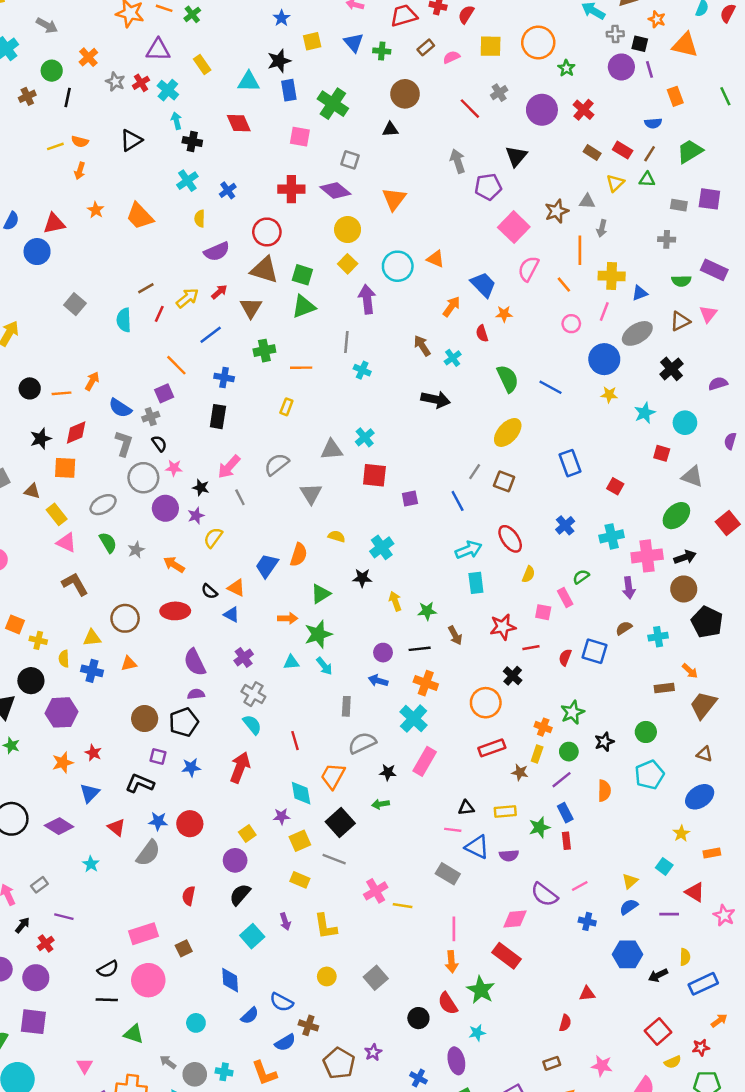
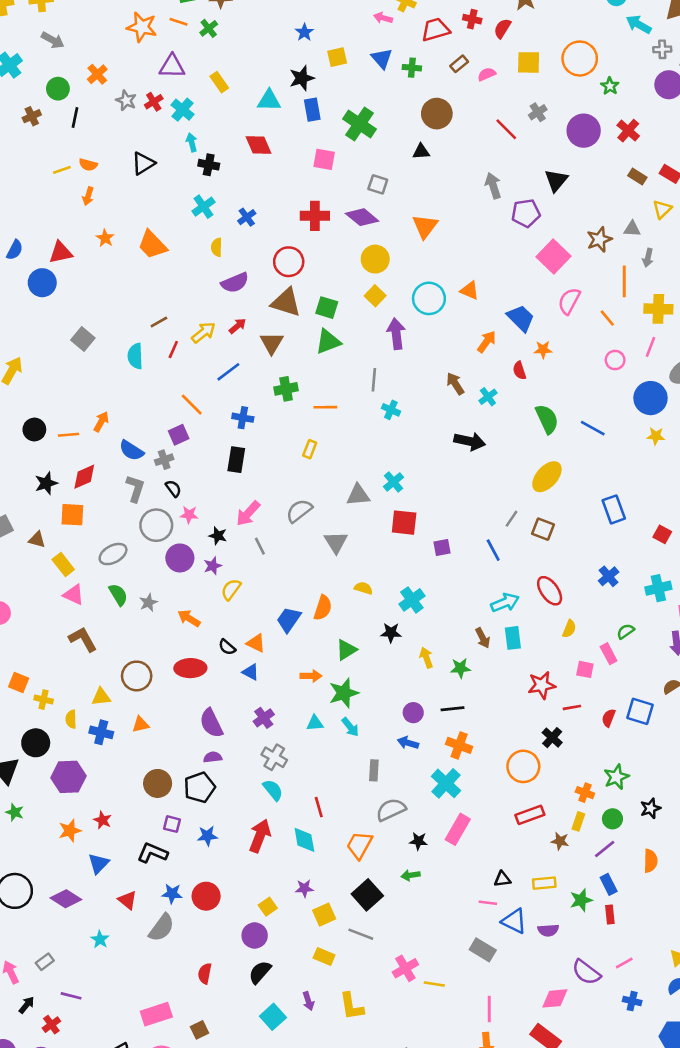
brown arrow: (455, 635) -> (483, 638), moved
cyan diamond: (301, 793) -> (304, 840), moved

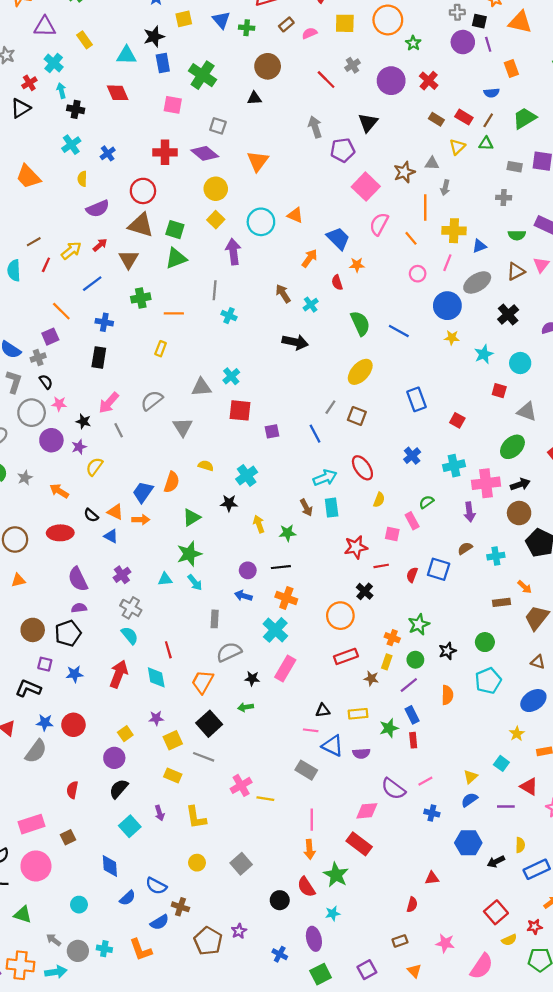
red cross: (154, 102) -> (29, 83), moved
orange arrow: (311, 676) -> (141, 520), moved

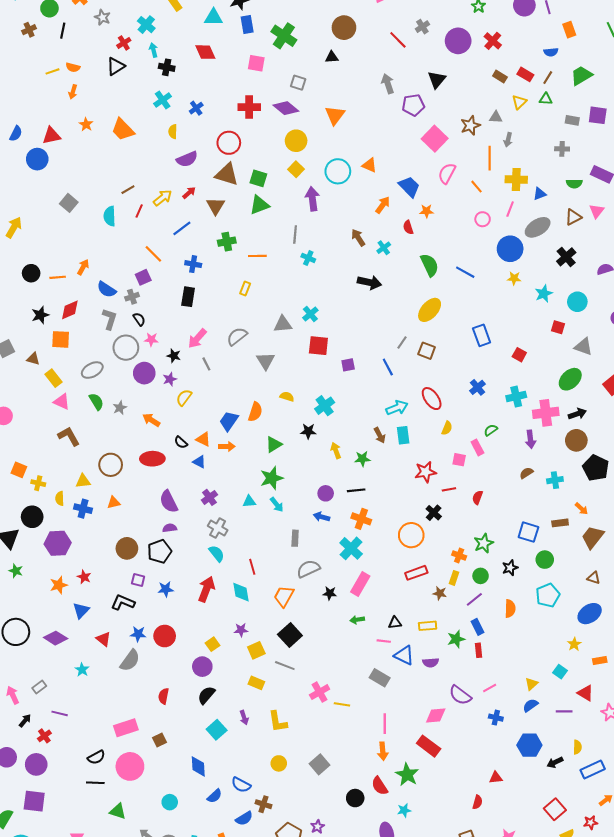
blue square: (439, 569) -> (528, 532), moved
green arrow: (246, 707) -> (357, 620), moved

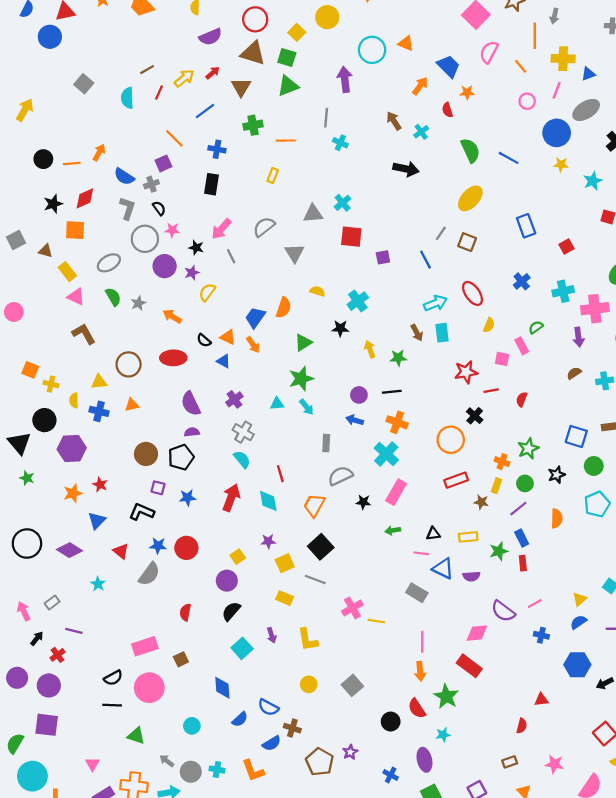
yellow square: (296, 169) -> (297, 32), moved
red square: (519, 355) -> (566, 246), turned 32
orange arrow: (227, 446) -> (253, 345), turned 56

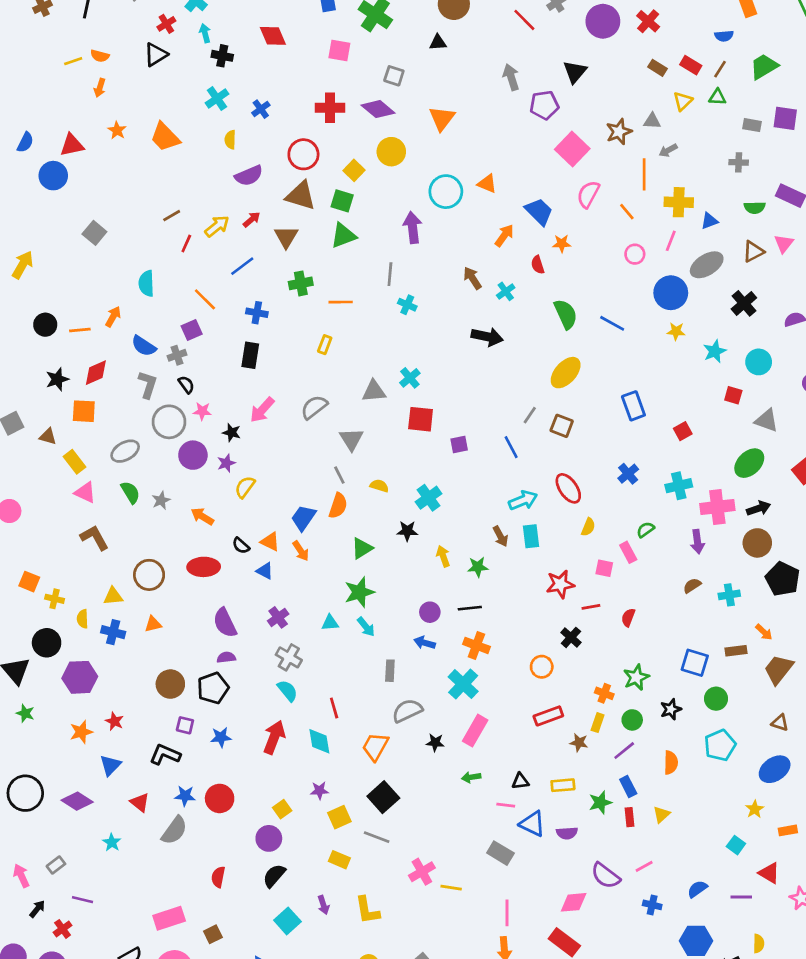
gray arrow: (554, 16) -> (668, 150), turned 48
cyan semicircle: (127, 98) -> (146, 283), moved
gray line: (231, 256) -> (339, 475), moved
orange circle: (451, 440) -> (542, 667), size x0.7
yellow triangle: (580, 599) -> (661, 814), moved

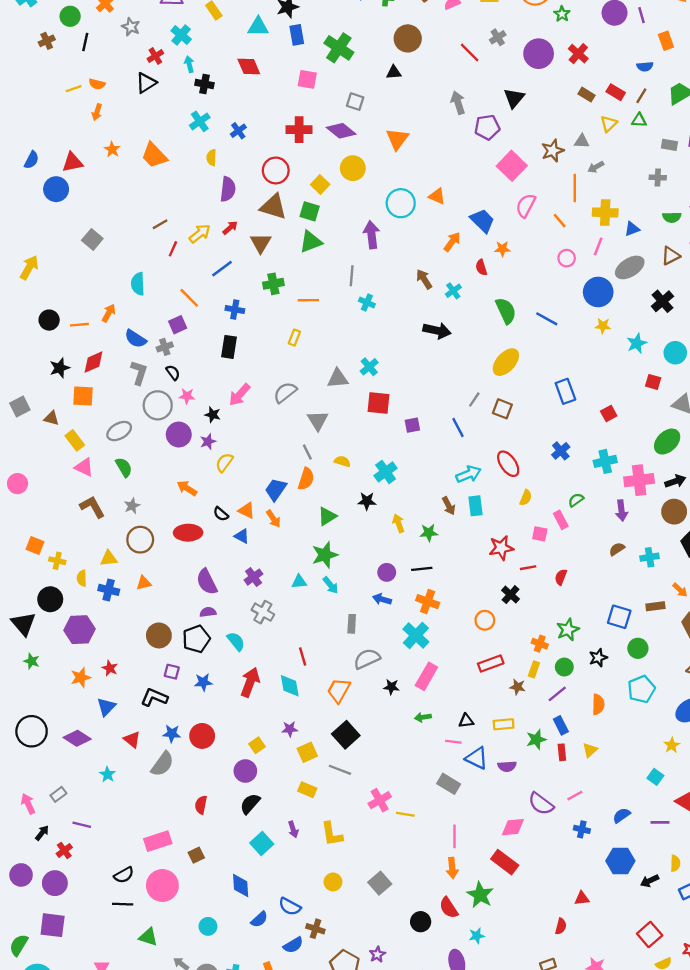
purple semicircle: (249, 176) -> (228, 189), turned -60
gray star: (161, 500) -> (132, 506), moved
cyan semicircle: (287, 691) -> (236, 641), moved

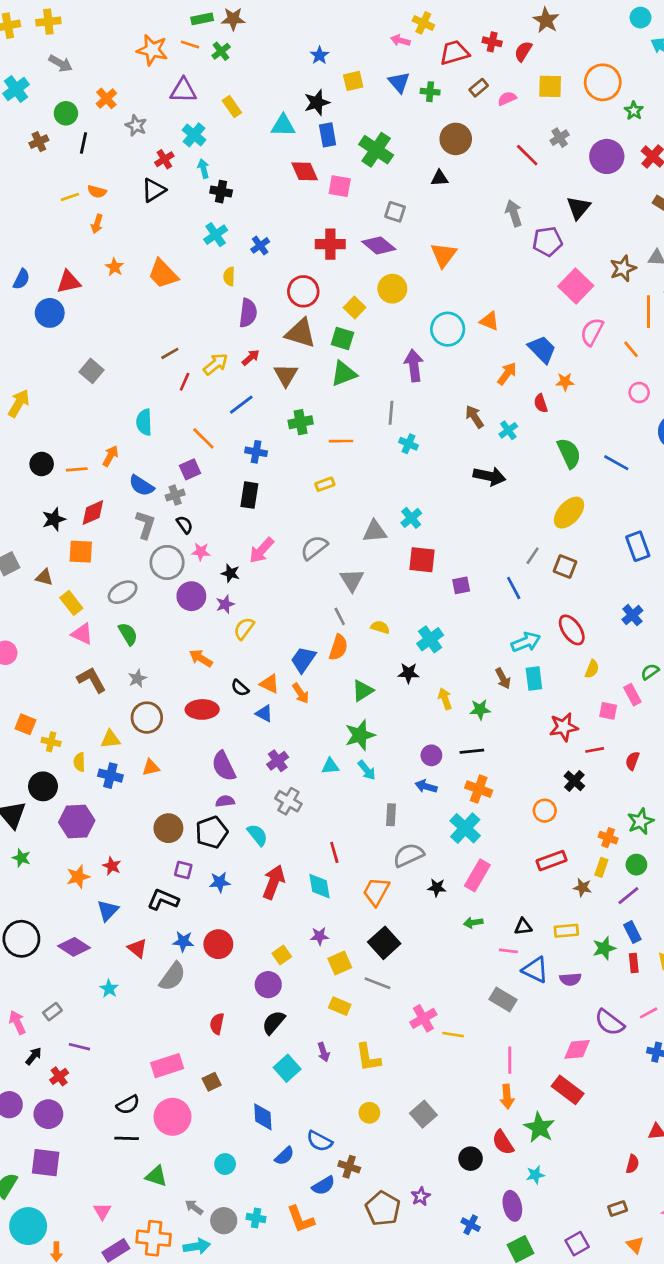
red diamond: (249, 67) -> (305, 171), moved
yellow rectangle: (294, 338) -> (325, 484), turned 49

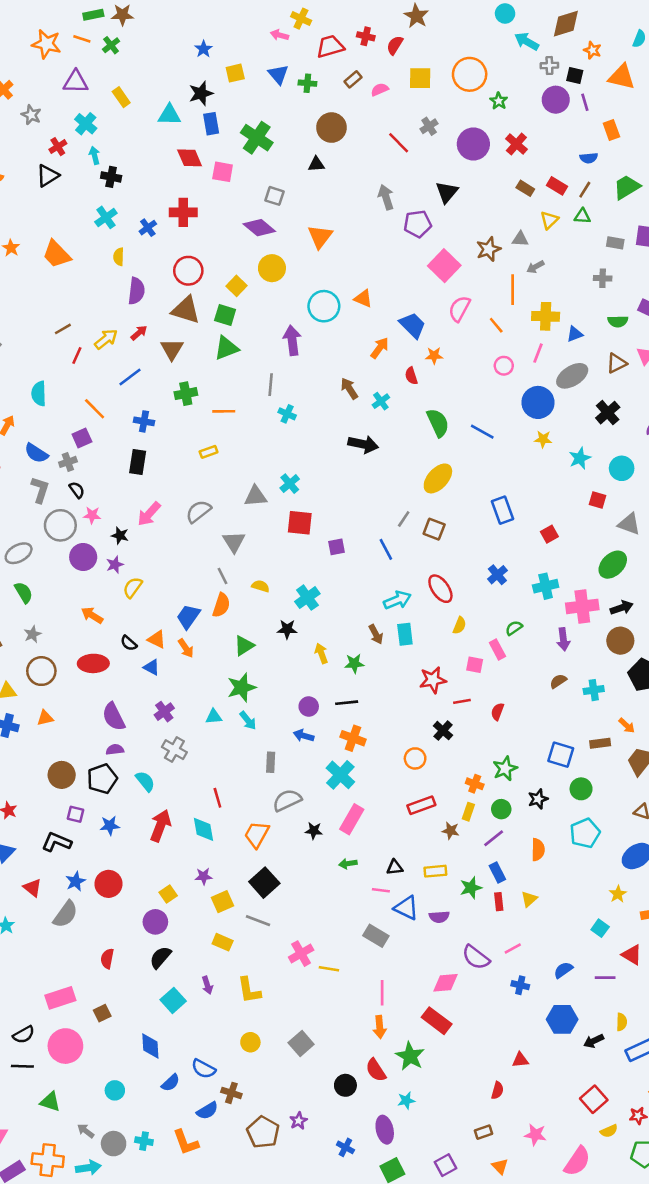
red cross: (330, 244) -> (183, 212), moved
blue star: (183, 941) -> (76, 881), turned -30

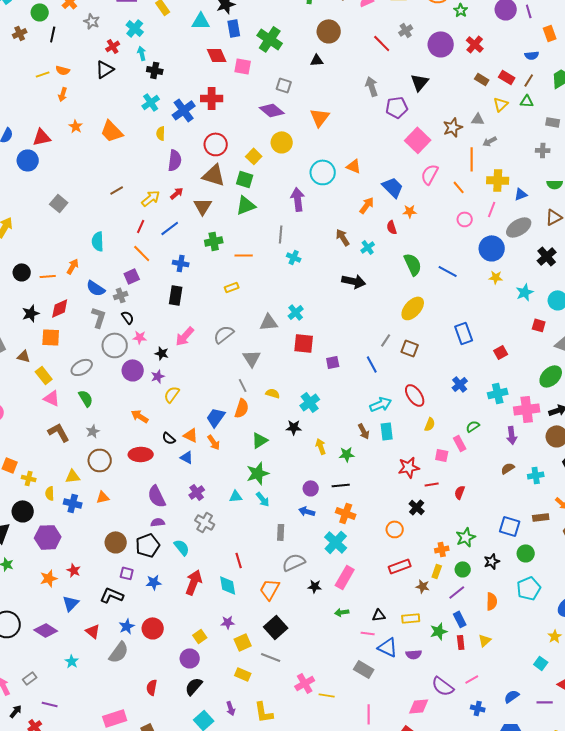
blue cross: (148, 228) -> (184, 110), size x1.6
red line: (77, 356) -> (141, 226), moved
orange cross: (475, 784) -> (442, 549), turned -32

